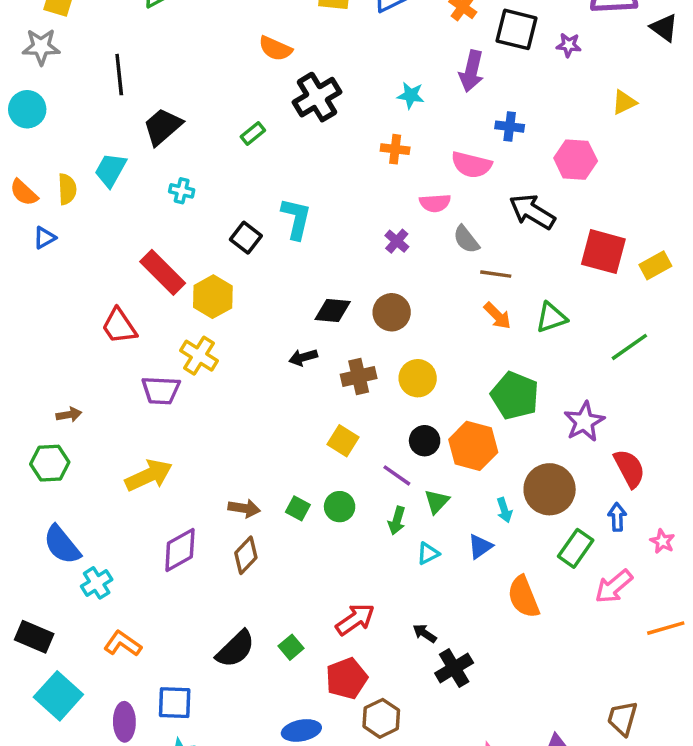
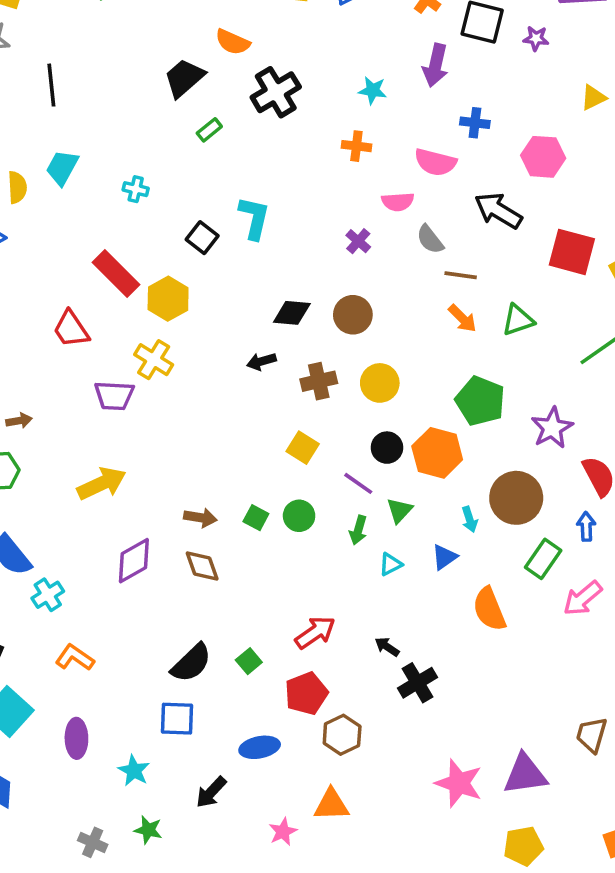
black line: (119, 75) -> (51, 85), moved
black trapezoid: (163, 127) -> (184, 78), moved
brown diamond: (246, 555) -> (202, 566), turned -63
blue square: (175, 703) -> (177, 719), moved

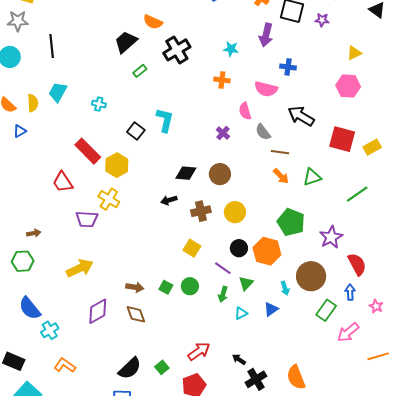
pink hexagon: (543, 157) -> (348, 86), moved
pink semicircle: (398, 202) -> (245, 111), turned 78
orange semicircle: (489, 609) -> (296, 377), moved

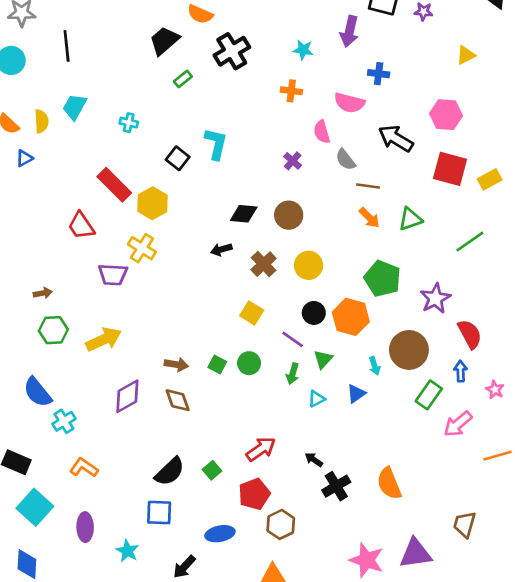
pink hexagon: (348, 86) -> (446, 115), moved
brown cross: (201, 211) -> (264, 264), turned -30
green hexagon: (23, 261) -> (53, 330), moved

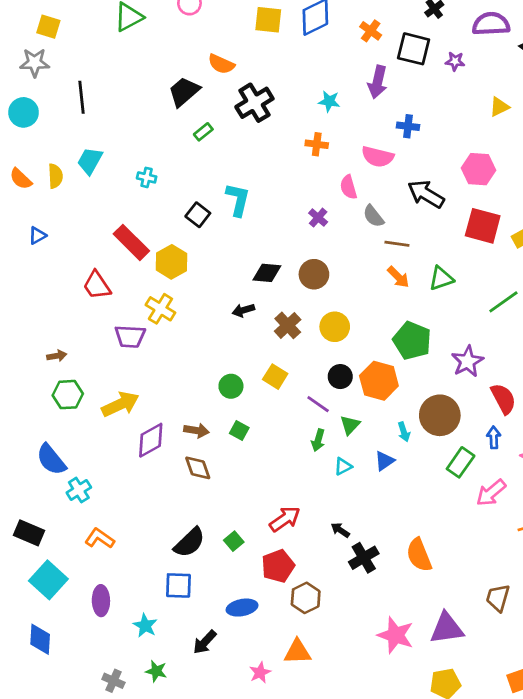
blue triangle: (24, 158) -> (37, 235), moved
green circle: (249, 363) -> (231, 386), moved
purple diamond: (127, 396) -> (151, 440), moved

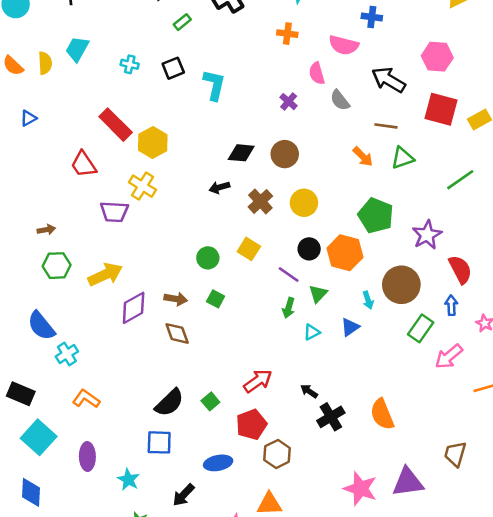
black square: (198, 215) -> (173, 68), moved, turned 30
brown line: (397, 244) -> (386, 126), moved

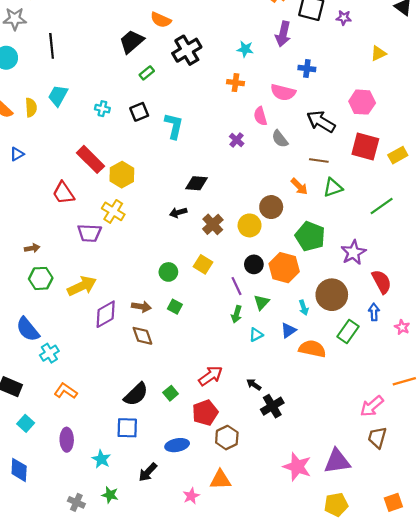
brown circle: (285, 154) -> (271, 207), moved
purple line: (289, 275) -> (237, 286), turned 30
pink arrow: (449, 357) -> (372, 406), moved
orange semicircle: (382, 414) -> (312, 349), moved, turned 124
cyan square: (39, 437) -> (26, 423), size x0.6

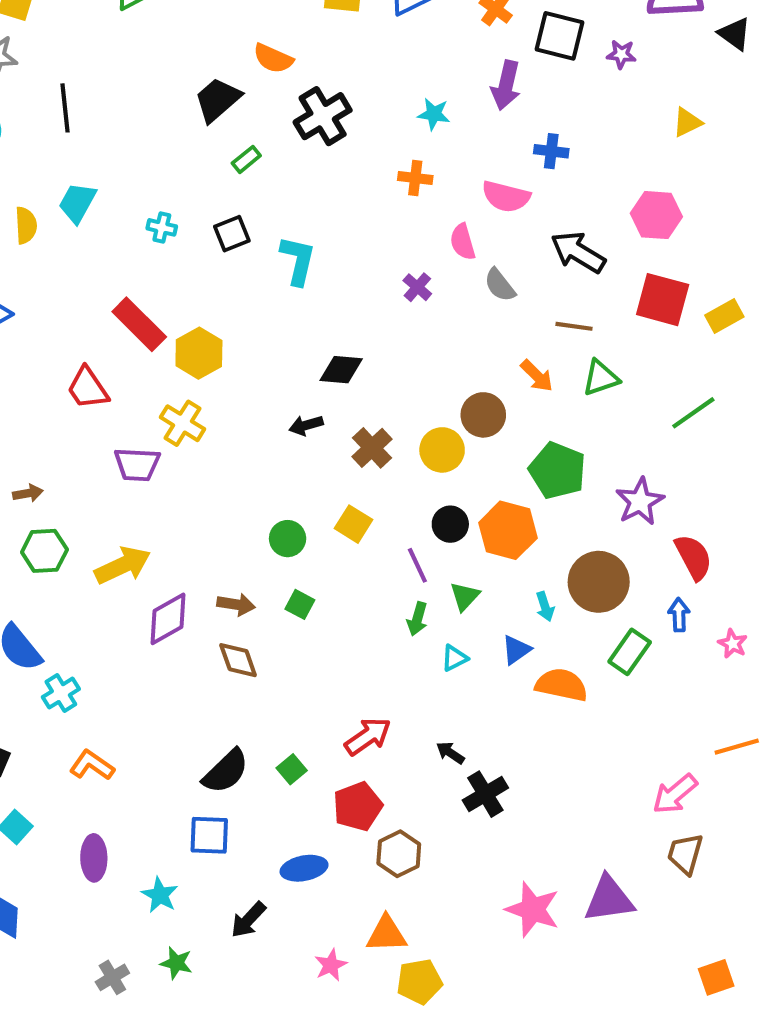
gray cross: (76, 502) -> (112, 977), turned 35
yellow pentagon: (336, 505) -> (419, 982), moved

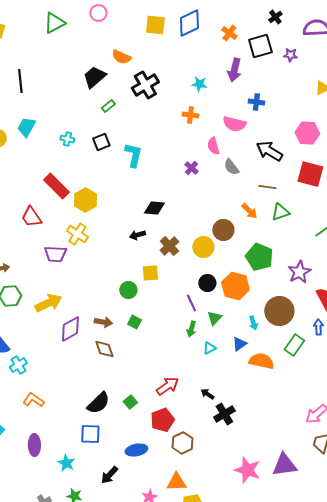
black square: (560, 36) -> (260, 46), turned -30
yellow square: (353, 524) -> (150, 273), moved, turned -36

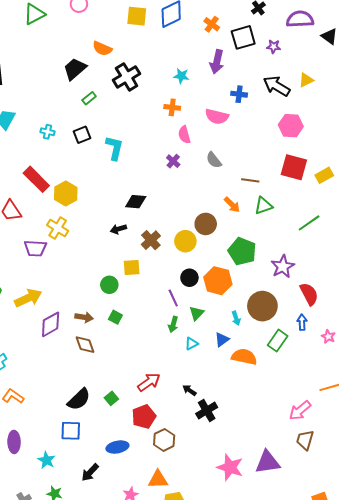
pink semicircle: (213, 146) -> (184, 135), moved
black arrow: (269, 151) -> (277, 86), moved

